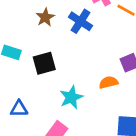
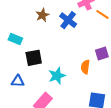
black square: (44, 63) -> (34, 58), moved
orange semicircle: (108, 82) -> (85, 67), turned -72

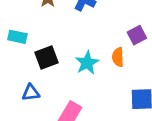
cyan star: (57, 76) -> (87, 63), moved

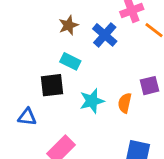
cyan rectangle: (17, 37) -> (70, 61), moved

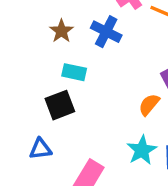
cyan star: (92, 101) -> (142, 150), moved
orange semicircle: (125, 103) -> (149, 105), turned 42

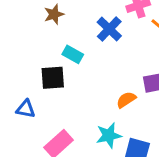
brown star: (61, 31) -> (54, 14), moved

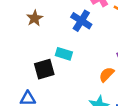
cyan rectangle: (73, 54) -> (64, 54), moved

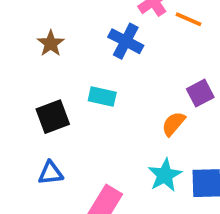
black square: (44, 69) -> (53, 117), moved

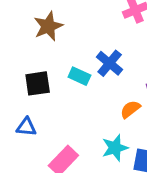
blue cross: (126, 41) -> (110, 63), moved
brown star: (51, 43) -> (48, 26), size x1.4

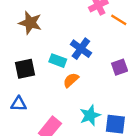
brown star: (48, 26) -> (30, 23), turned -30
orange semicircle: (130, 109) -> (71, 80), moved

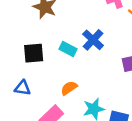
orange semicircle: (71, 80) -> (69, 88), moved

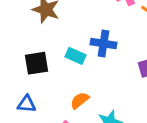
blue cross: (93, 40) -> (104, 43), turned -30

